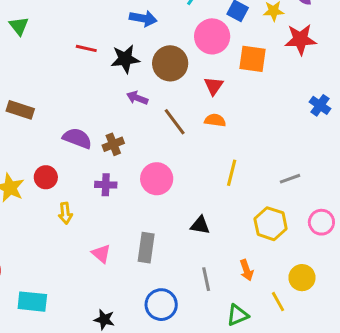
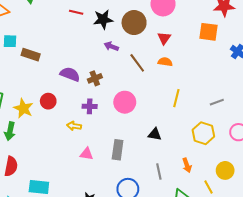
orange square: (253, 59) -> (209, 32), moved
yellow arrow: (65, 213) -> (74, 126), moved, turned 104
pink triangle: (101, 254) -> (86, 154), turned -32

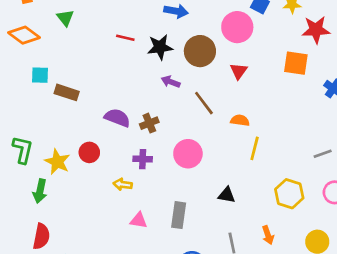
orange semicircle: (165, 62) -> (240, 120), moved
gray line: (217, 102) -> (323, 154), moved

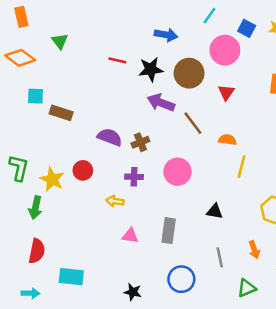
purple arrow: (171, 82) -> (161, 103), size x1.5

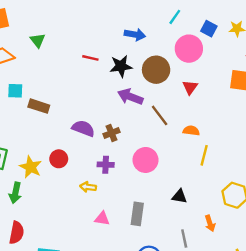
orange arrow: (254, 250) -> (210, 223), moved

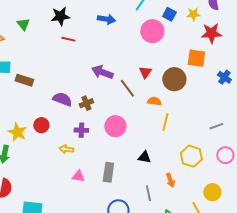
black star: (121, 66) -> (60, 16), moved
brown circle: (156, 70) -> (174, 79), moved
red triangle: (190, 87) -> (145, 72), moved

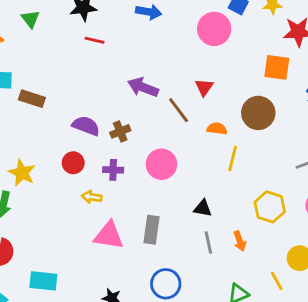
brown circle: (174, 79) -> (258, 113), moved
red circle: (41, 125) -> (73, 163), moved
pink triangle: (78, 176) -> (109, 235), size x1.6
gray line: (148, 193) -> (208, 243), moved

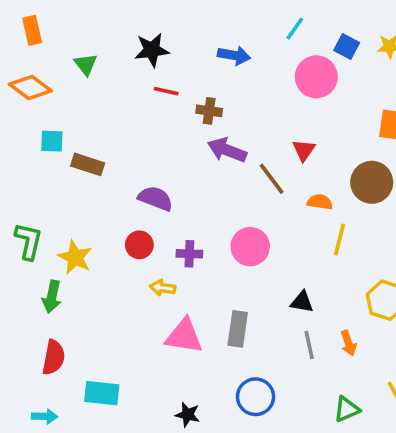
brown cross: (120, 131) -> (209, 111), moved, turned 30

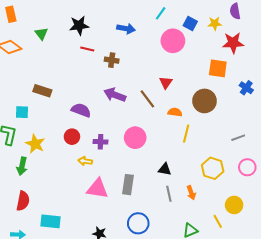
cyan square: (52, 141) -> (22, 112), moved
purple arrow: (227, 150) -> (115, 95), moved

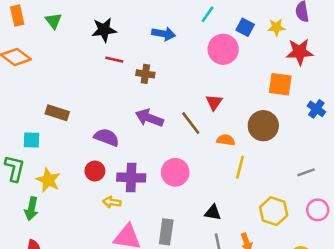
green triangle: (41, 34) -> (53, 21), moved
purple cross: (100, 142) -> (131, 178), size x1.5

